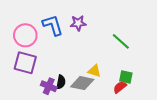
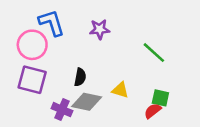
blue L-shape: (53, 25) -> (52, 23), moved
black semicircle: (61, 82) -> (80, 77), moved
gray diamond: (82, 83) -> (87, 102), moved

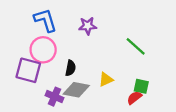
pink circle: (32, 45) -> (43, 50), moved
yellow triangle: (120, 90) -> (106, 79), turned -42

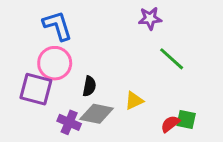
purple star: (88, 26) -> (150, 18), moved
green square: (141, 86) -> (186, 119), moved

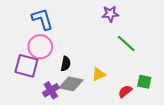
green square: (186, 119) -> (144, 82), moved
purple cross: (69, 122) -> (51, 90), turned 35

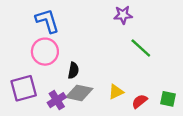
purple square: (26, 66) -> (24, 88), moved, turned -30
yellow triangle: (99, 74) -> (116, 92), moved
green square: (144, 82) -> (168, 99), moved

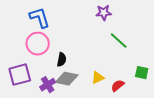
green square: (168, 99) -> (142, 73), moved

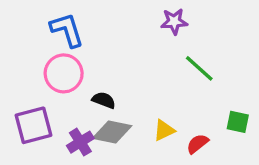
black semicircle: (62, 60) -> (104, 100), turned -80

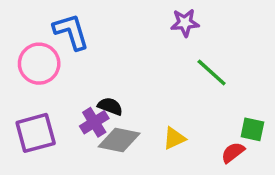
pink circle: (64, 73) -> (39, 64), moved
purple cross: (80, 142) -> (94, 122), moved
red semicircle: (198, 144) -> (233, 152), moved

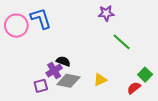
pink circle: (39, 64) -> (16, 26), moved
green square: (252, 129) -> (145, 75), turned 32
purple square: (36, 133) -> (41, 86), moved, size x0.6

